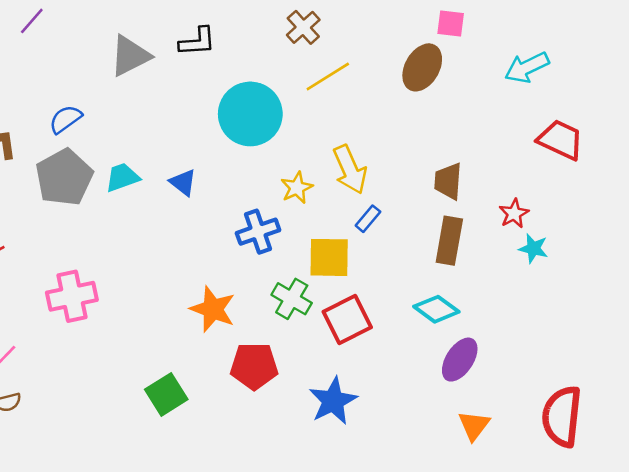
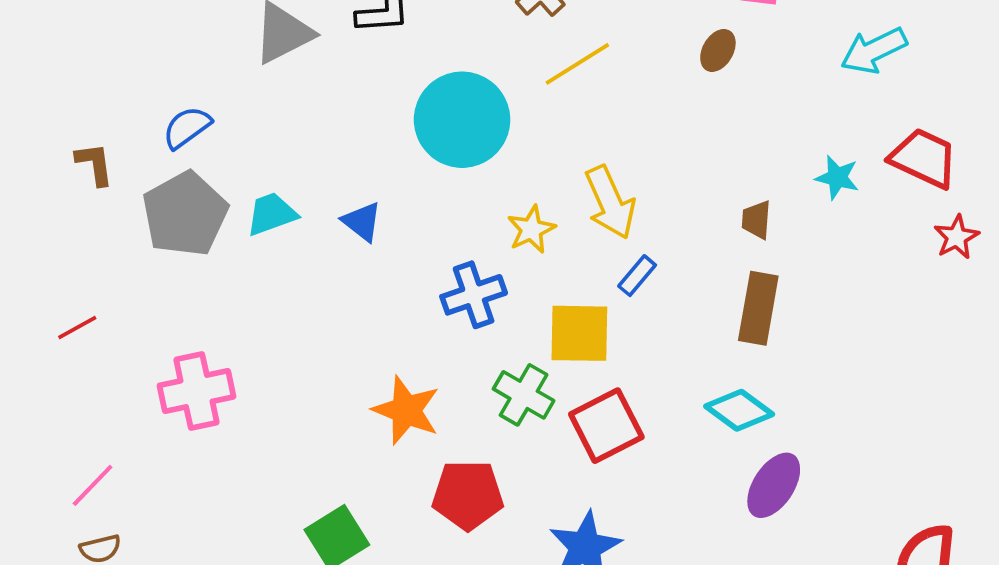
brown ellipse: (422, 67) -> (718, 50), size x0.6
brown trapezoid: (448, 181) -> (756, 220), size x0.7
red star: (514, 214) -> (957, 237), moved
cyan star: (533, 248) -> (837, 177), moved

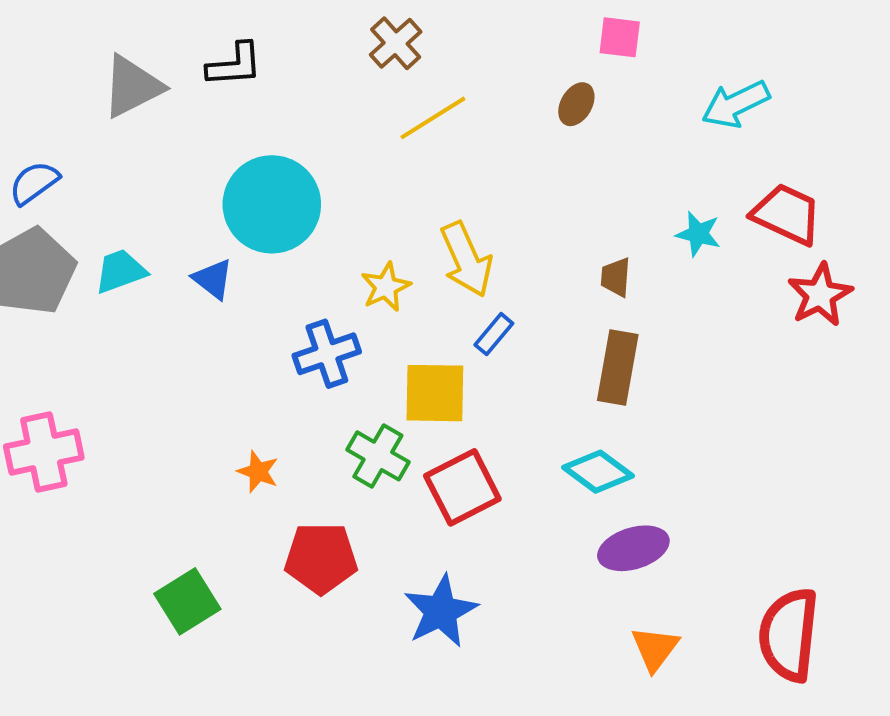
cyan circle: (462, 120) -> (272, 204), moved
red star: (957, 237) -> (820, 295), size x1.4
orange star: (406, 410) -> (258, 472), size x0.6
purple ellipse: (774, 485) -> (633, 548), turned 40

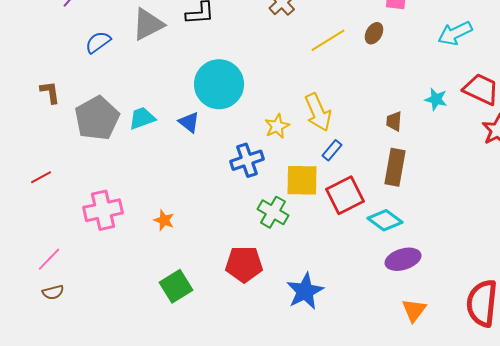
yellow line: (433, 118) -> (328, 40), moved
blue semicircle: (34, 183) -> (98, 42), moved
orange star: (258, 472) -> (164, 220), moved
red square: (462, 487) -> (345, 195), moved

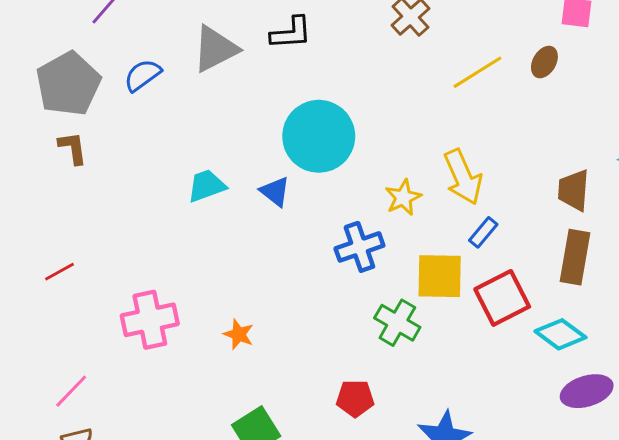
gray pentagon: (97, 118) -> (68, 84), moved
brown trapezoid: (394, 121) -> (574, 190), size x1.4
red pentagon: (244, 264) -> (355, 398), size x0.7

